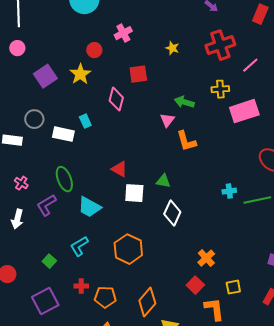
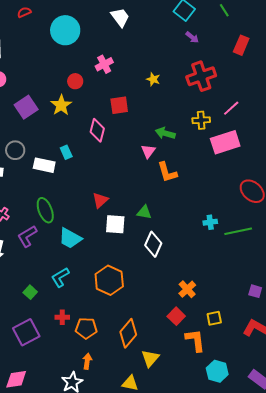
pink line: (250, 65) -> (231, 108), moved
red triangle: (119, 169) -> (100, 200), turned 48

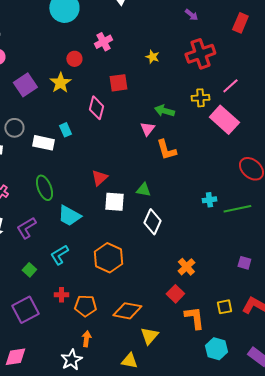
pink rectangle: (225, 142) -> (224, 120), turned 60
purple L-shape: (27, 236) -> (26, 228), moved
purple square: (255, 291) -> (244, 263), moved
yellow square: (214, 318) -> (224, 307), moved
orange diamond: (128, 333) -> (127, 311), turned 60

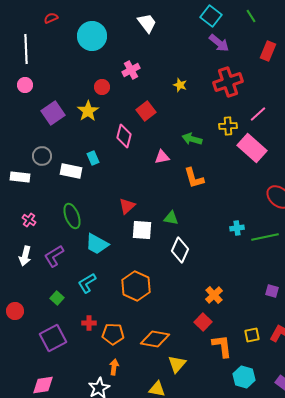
purple arrow: (191, 15) -> (219, 43), size x1.5
red square: (118, 83) -> (146, 111), turned -30
pink triangle: (147, 129) -> (162, 157), moved, turned 42

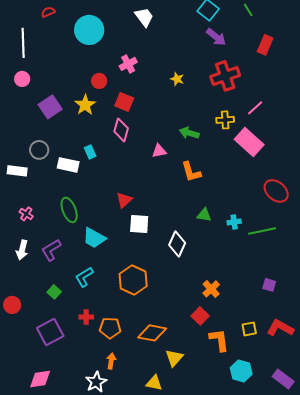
red square: (146, 111) -> (124, 102), moved, turned -30
green triangle: (171, 218) -> (204, 215), moved

